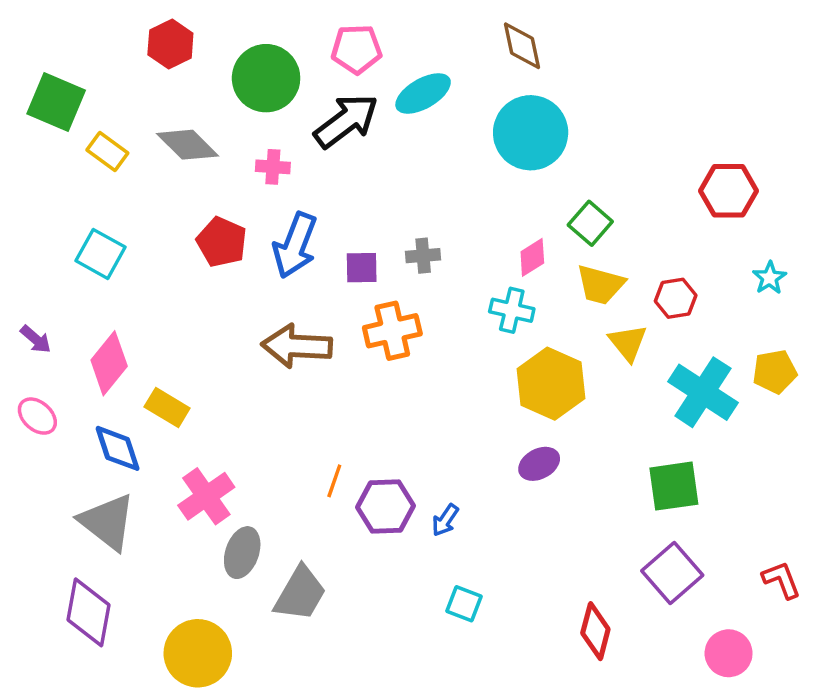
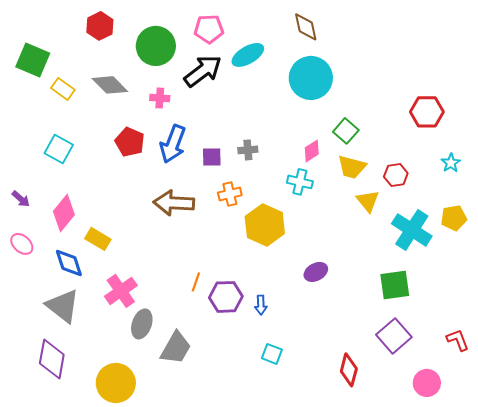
orange cross: (392, 331) -> (230, 194), size x0.7
yellow hexagon: (551, 384) -> (265, 225), moved
blue arrow: (445, 520) -> (261, 305), turned -36

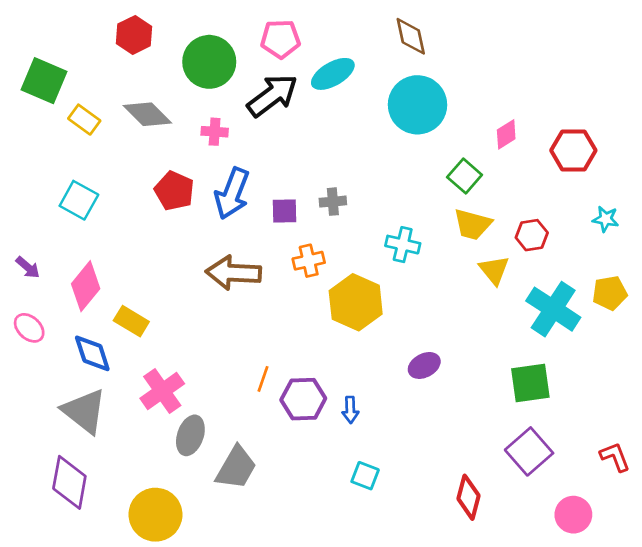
pink diamond: (312, 151) -> (506, 134), moved
cyan star: (451, 163) -> (606, 219), turned -30

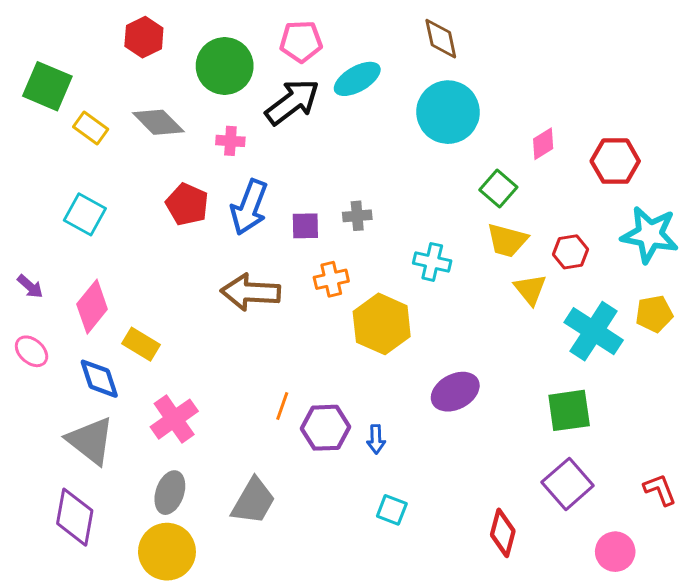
cyan star: (606, 219) -> (650, 235), size x2.0
purple ellipse: (424, 365) -> (455, 392), size x1.4
gray ellipse: (190, 435) -> (170, 493), moved

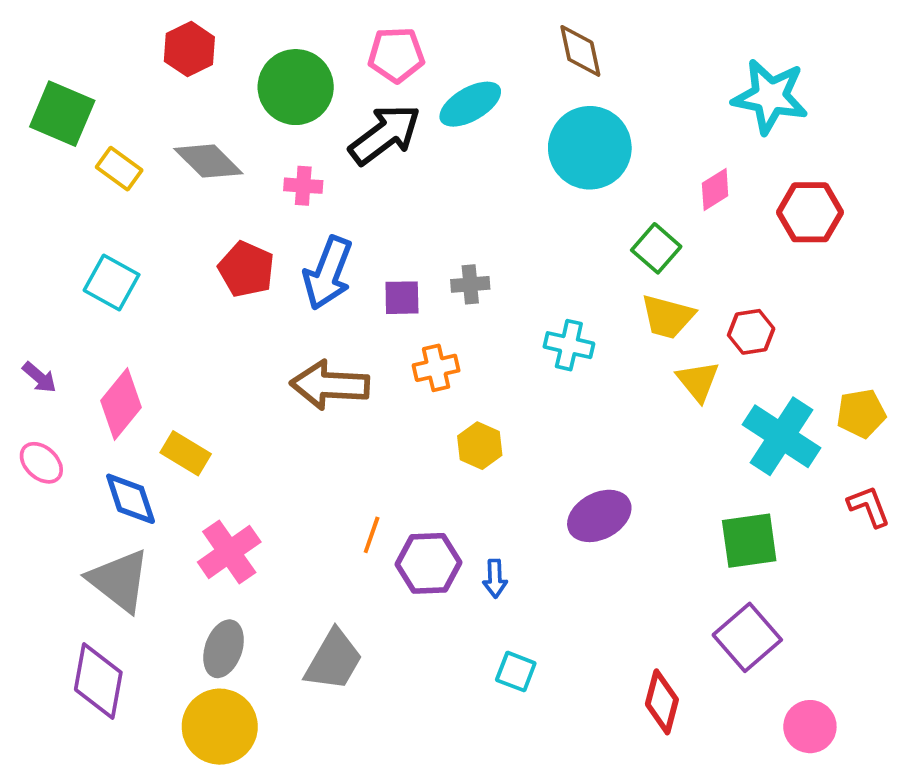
cyan star: (650, 235) -> (770, 97), moved
yellow hexagon: (382, 324) -> (480, 446), moved, size x0.6
red L-shape: (660, 490) -> (869, 506), moved

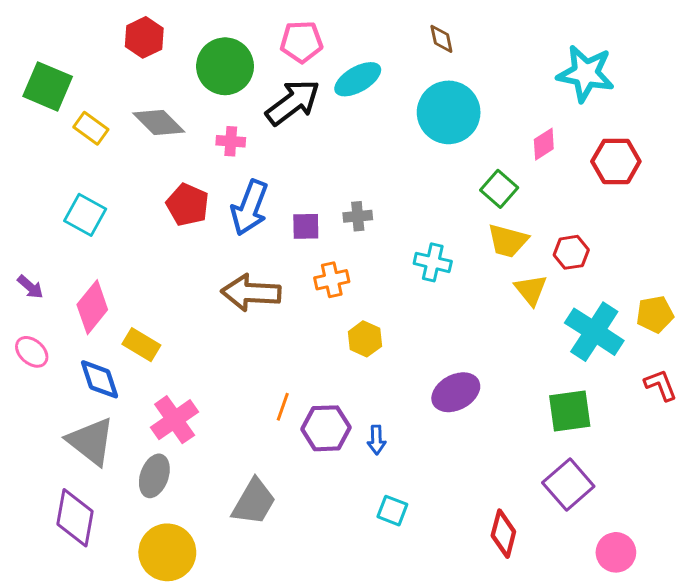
brown diamond: (580, 51) -> (441, 39), size x0.7
gray ellipse: (224, 649) -> (154, 476), moved

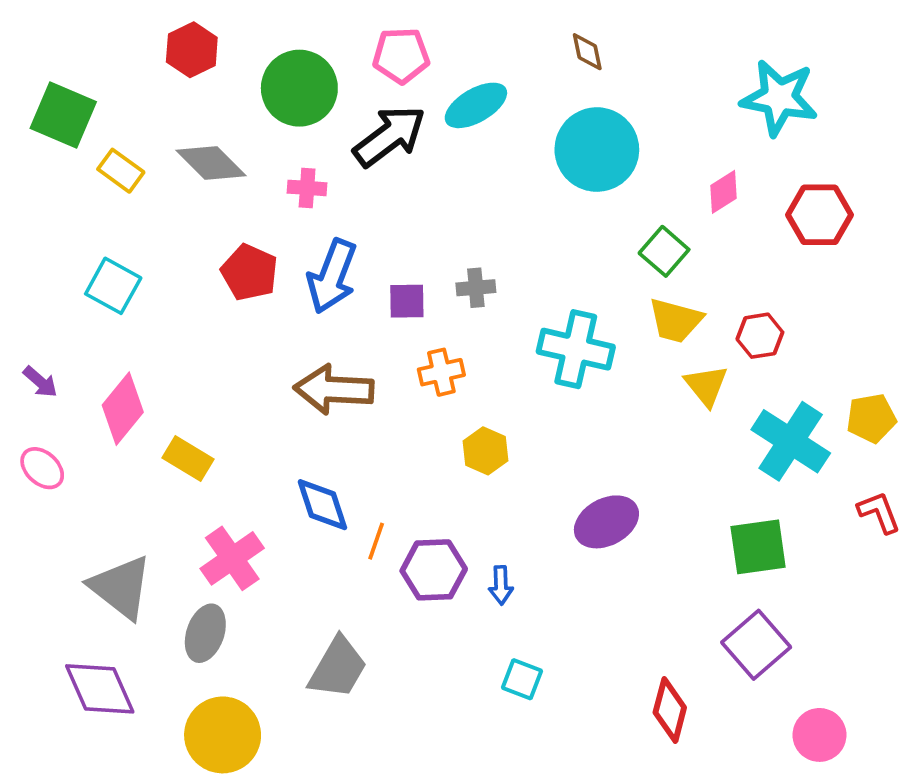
cyan cross: (433, 262) -> (576, 349), size x1.5
blue diamond: (100, 379) -> (322, 505), moved
purple diamond: (75, 518) -> (100, 689), turned -34

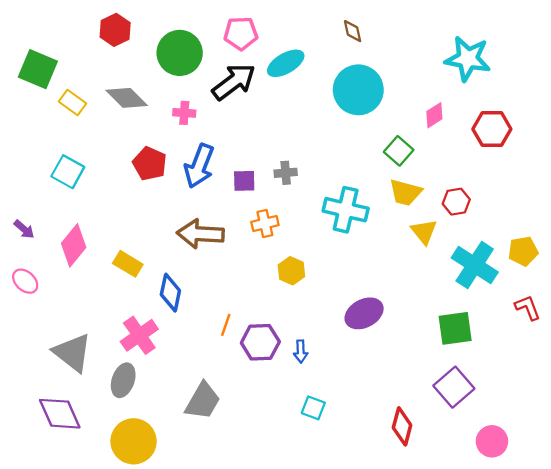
yellow rectangle: (188, 459) -> (128, 264), moved
blue diamond: (322, 505) -> (170, 293), moved, turned 30

